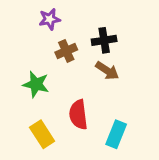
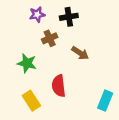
black cross: (104, 40) -> (69, 17), moved
cyan rectangle: (116, 134) -> (105, 101), moved

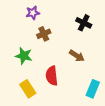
black cross: (69, 17) -> (84, 23), moved, turned 35
brown arrow: (80, 53) -> (77, 56), moved

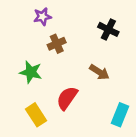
red semicircle: (52, 76) -> (67, 98), turned 42

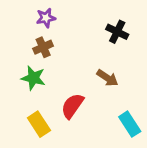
brown cross: (57, 44) -> (43, 47), moved
cyan rectangle: (120, 115) -> (130, 124), turned -55

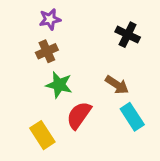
green star: (33, 78) -> (59, 85), moved
cyan rectangle: (130, 124) -> (132, 117), moved

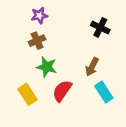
brown arrow: (117, 85) -> (92, 67), turned 84
yellow rectangle: (42, 135) -> (27, 94), moved

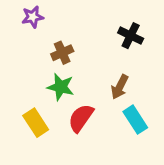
purple star: (39, 16) -> (33, 17), moved
brown cross: (37, 41) -> (62, 53), moved

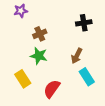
black cross: (131, 36) -> (84, 23), turned -35
red semicircle: (81, 118) -> (52, 89), moved

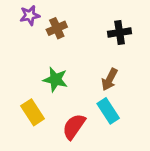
brown cross: (40, 34) -> (57, 28), moved
cyan rectangle: (87, 77) -> (108, 111), moved

